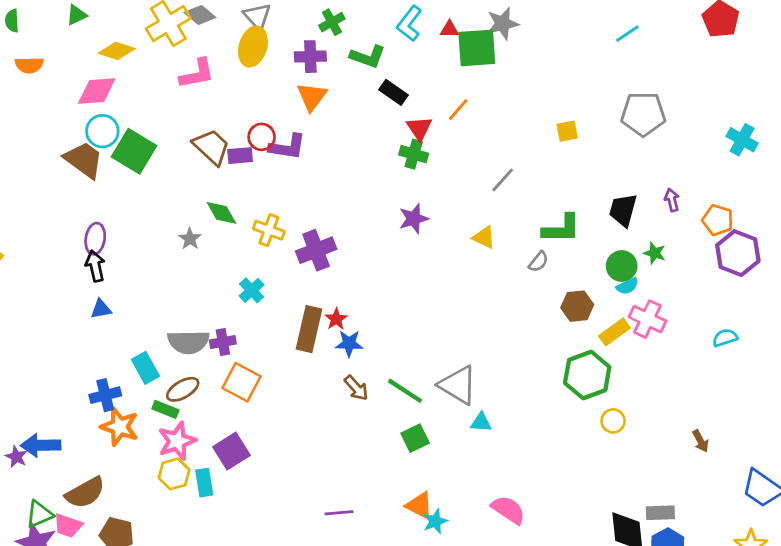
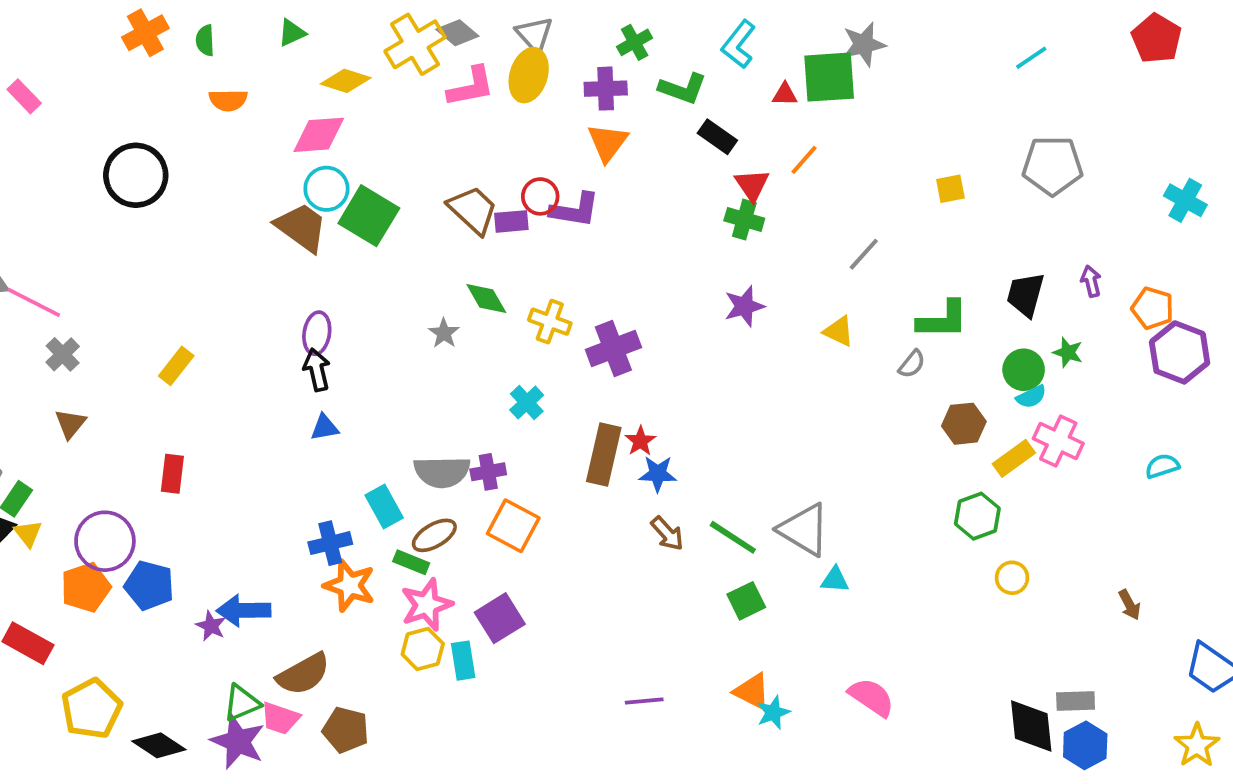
red triangle: (450, 29) -> (785, 94), moved
pink L-shape: (197, 74) -> (471, 87), moved
green hexagon: (587, 375) -> (977, 516), size x0.7

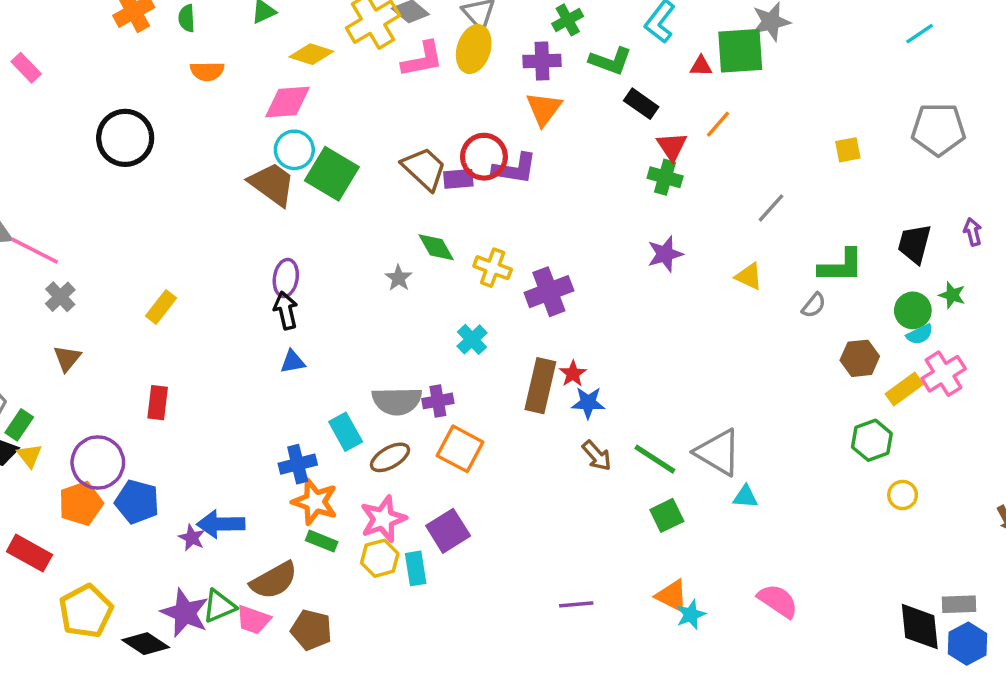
red circle: (540, 196) -> (484, 157), size x1.4
pink cross: (1058, 441) -> (944, 374), turned 33
green rectangle: (411, 562) -> (322, 541), moved
purple star: (238, 741) -> (185, 613), moved

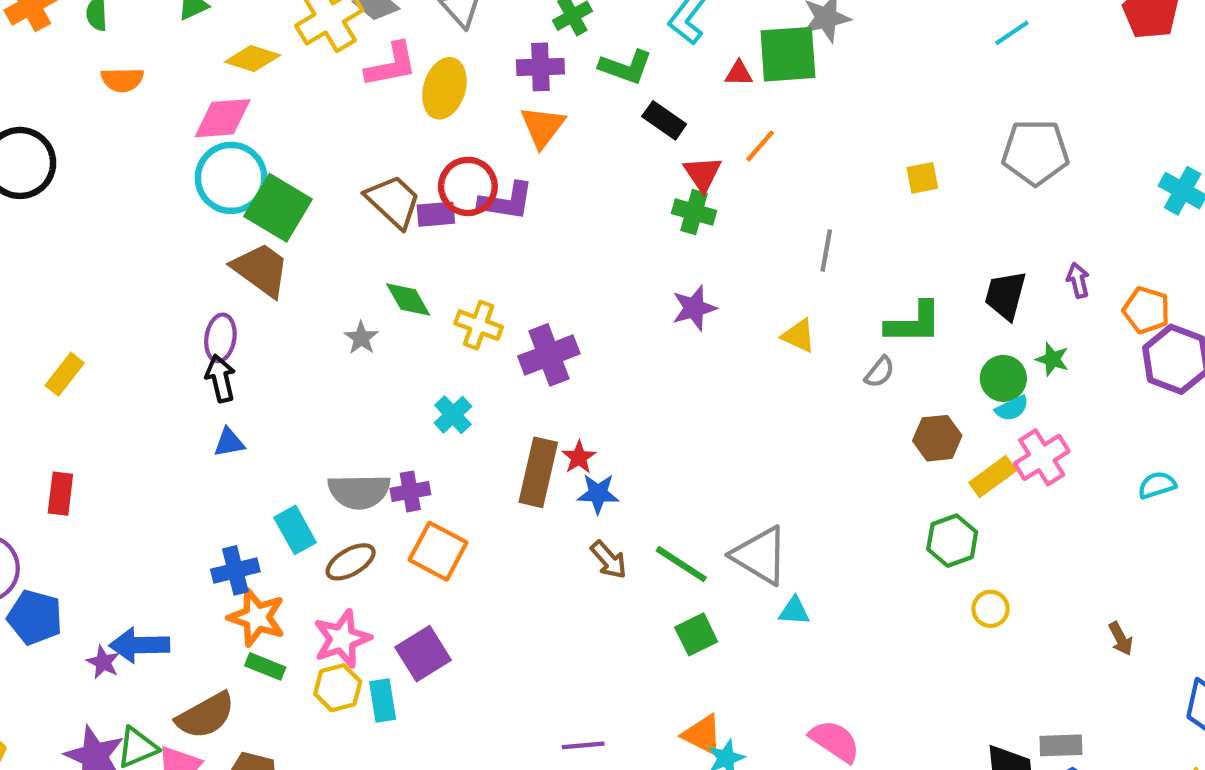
yellow ellipse: (474, 49) -> (444, 88), moved
cyan circle: (294, 150) -> (231, 178), size x1.4
brown trapezoid: (272, 184) -> (261, 270), moved
gray line: (771, 208) -> (826, 250), turned -32

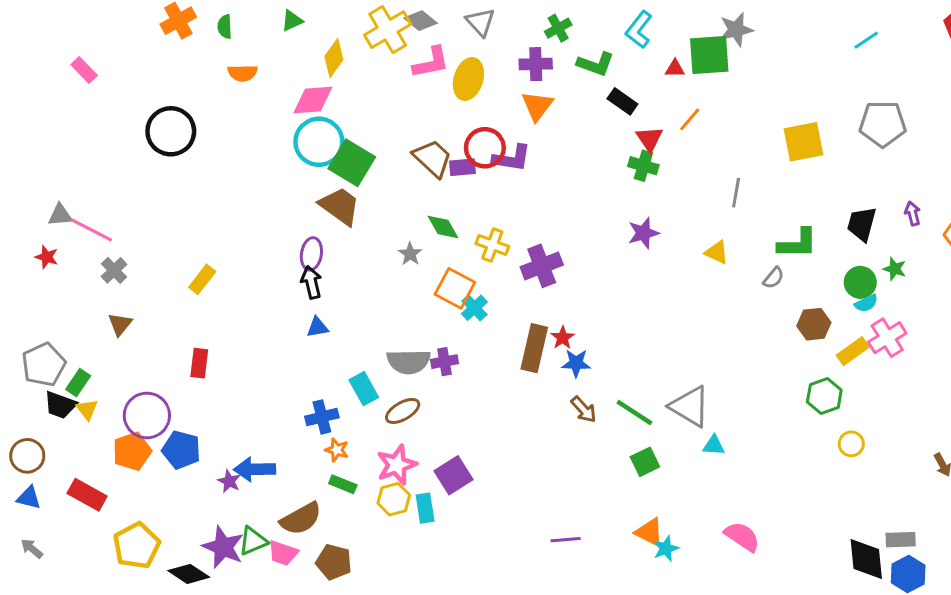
yellow diamond: (252, 58) -> (334, 58), turned -72
yellow square: (922, 178) -> (803, 142), size x1.8
orange square: (438, 551) -> (455, 288), moved
orange star: (257, 617) -> (337, 450), size x0.6

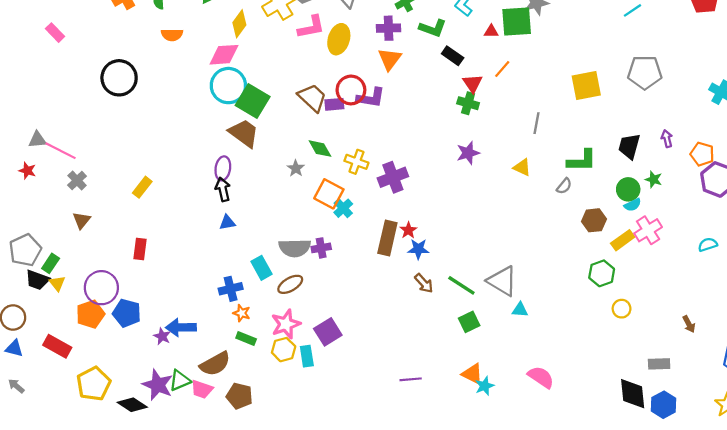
gray rectangle: (901, 540) -> (659, 364), moved

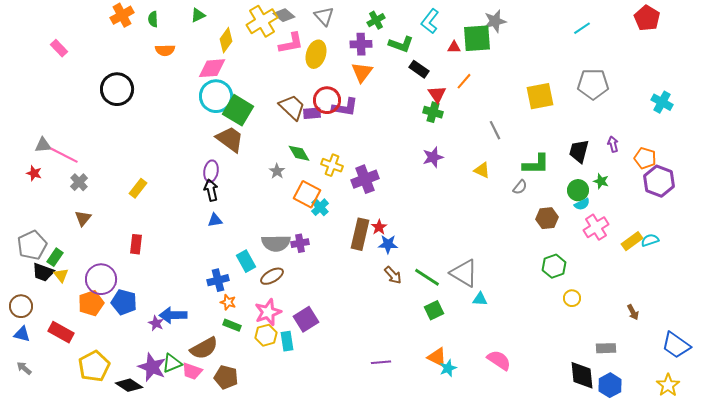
gray line: (537, 123) -> (495, 130), turned -36
yellow rectangle: (623, 240) -> (632, 241), moved

